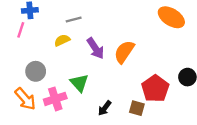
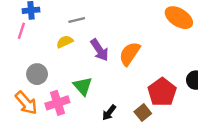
brown square: (137, 108) -> (143, 113), turned 35

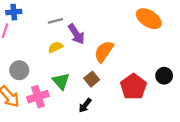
yellow semicircle: (65, 42) -> (55, 47), moved
purple arrow: (100, 50) -> (76, 34), moved
brown square: (143, 113) -> (92, 79), moved

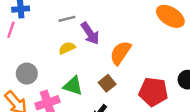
green triangle: (61, 81) -> (73, 86), turned -30
red pentagon: (133, 87) -> (153, 92), turned -30

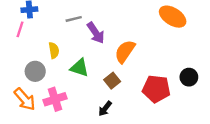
yellow semicircle: (67, 48) -> (54, 50), moved, turned 105
green triangle: (73, 86) -> (79, 68), moved

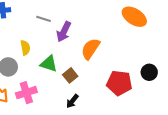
gray line: (74, 19) -> (43, 19), turned 32
purple arrow: (96, 33) -> (64, 32), turned 60
brown square: (112, 81) -> (70, 75), moved

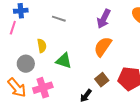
purple arrow: (64, 32) -> (104, 19), moved
brown square: (70, 75) -> (102, 80), moved

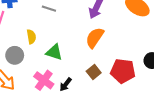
pink cross: (43, 88) -> (44, 80), moved, turned -36
black arrow: (86, 96) -> (66, 84), moved

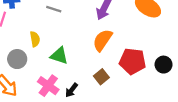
red pentagon: (123, 71) -> (132, 61), moved

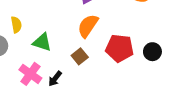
brown square: (101, 77) -> (80, 56), moved

